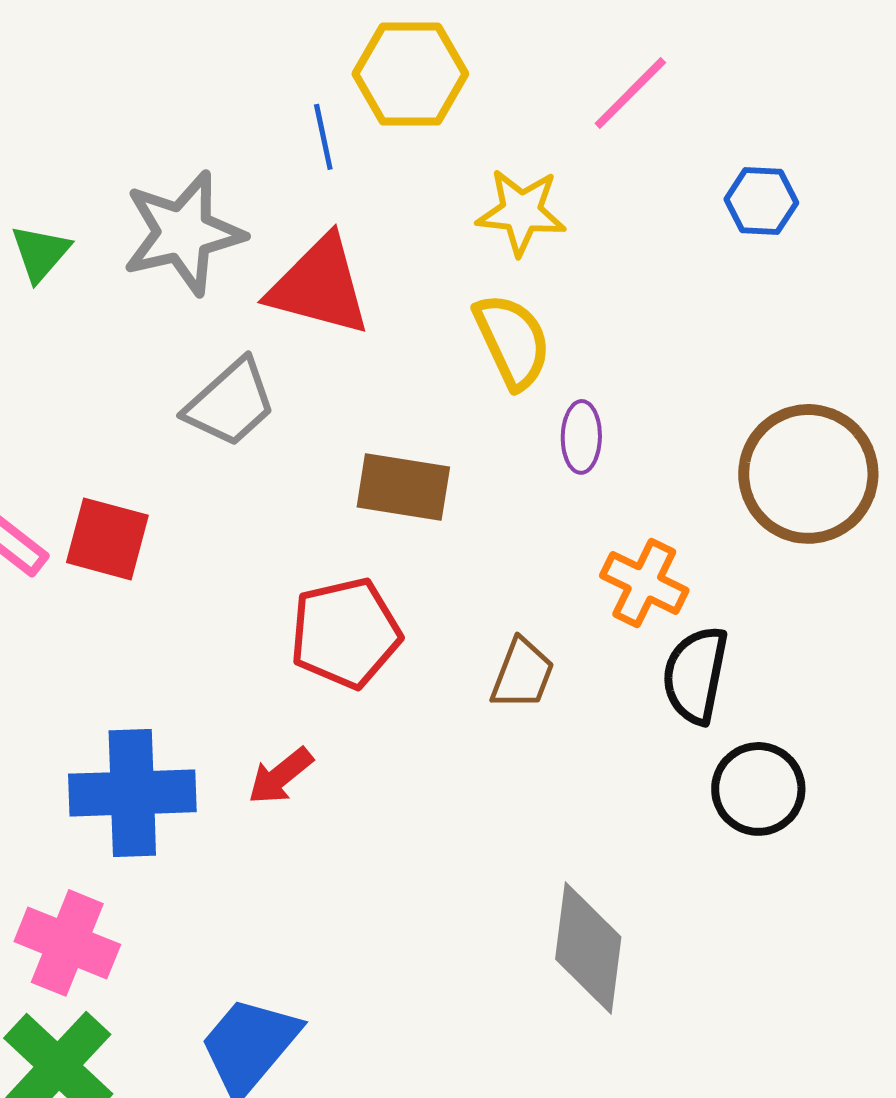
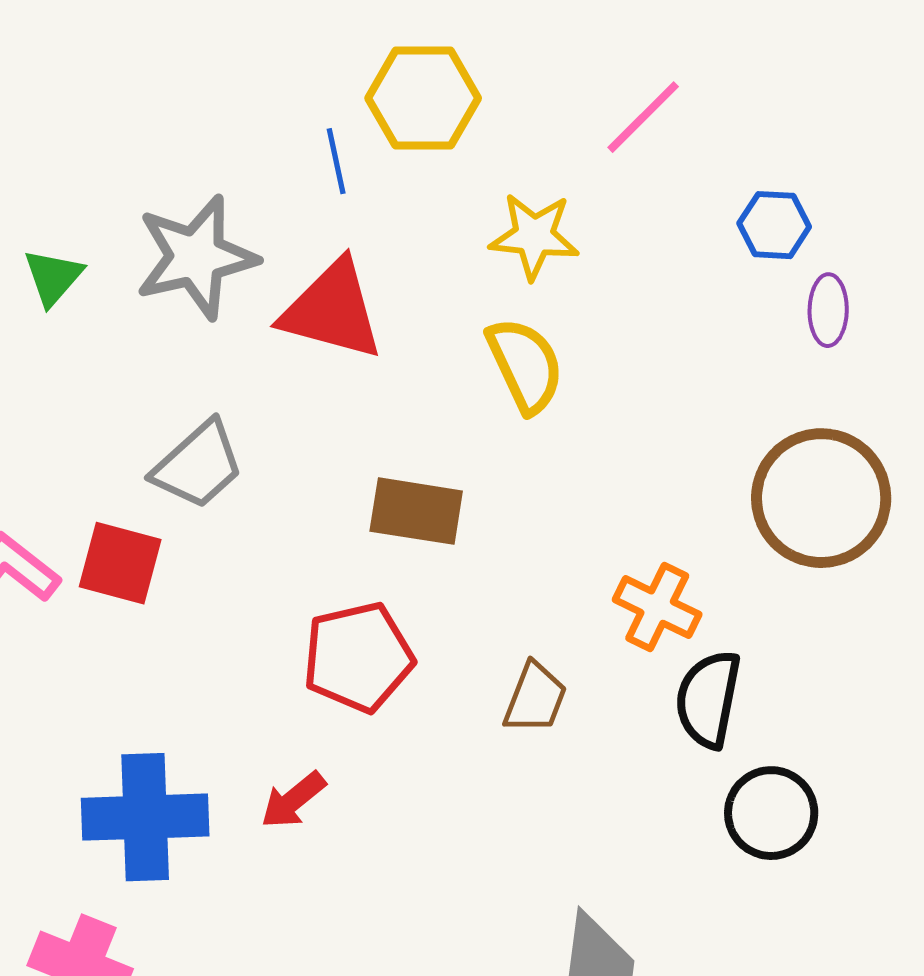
gray trapezoid: (230, 403) -> (198, 465), moved
purple ellipse: (581, 437) -> (828, 310), moved

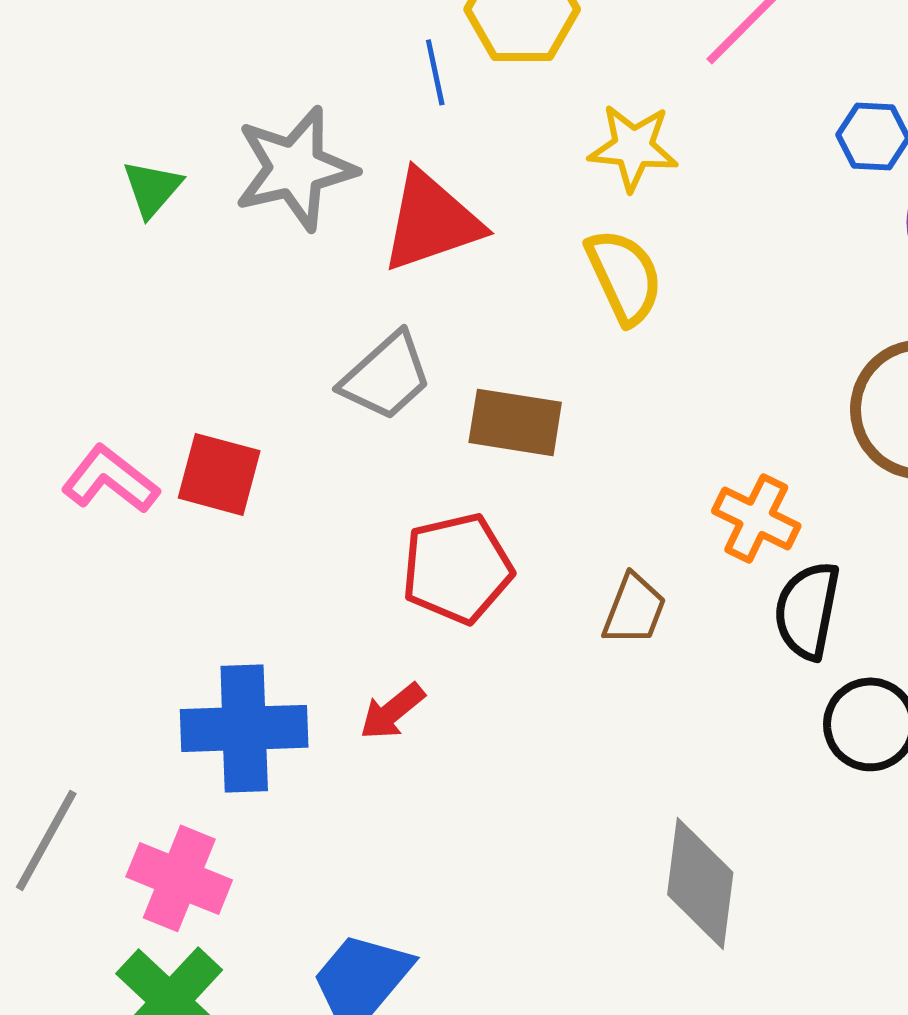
red triangle: (332, 310) -> (431, 221), turned -34
gray trapezoid: (198, 465) -> (386, 376), moved

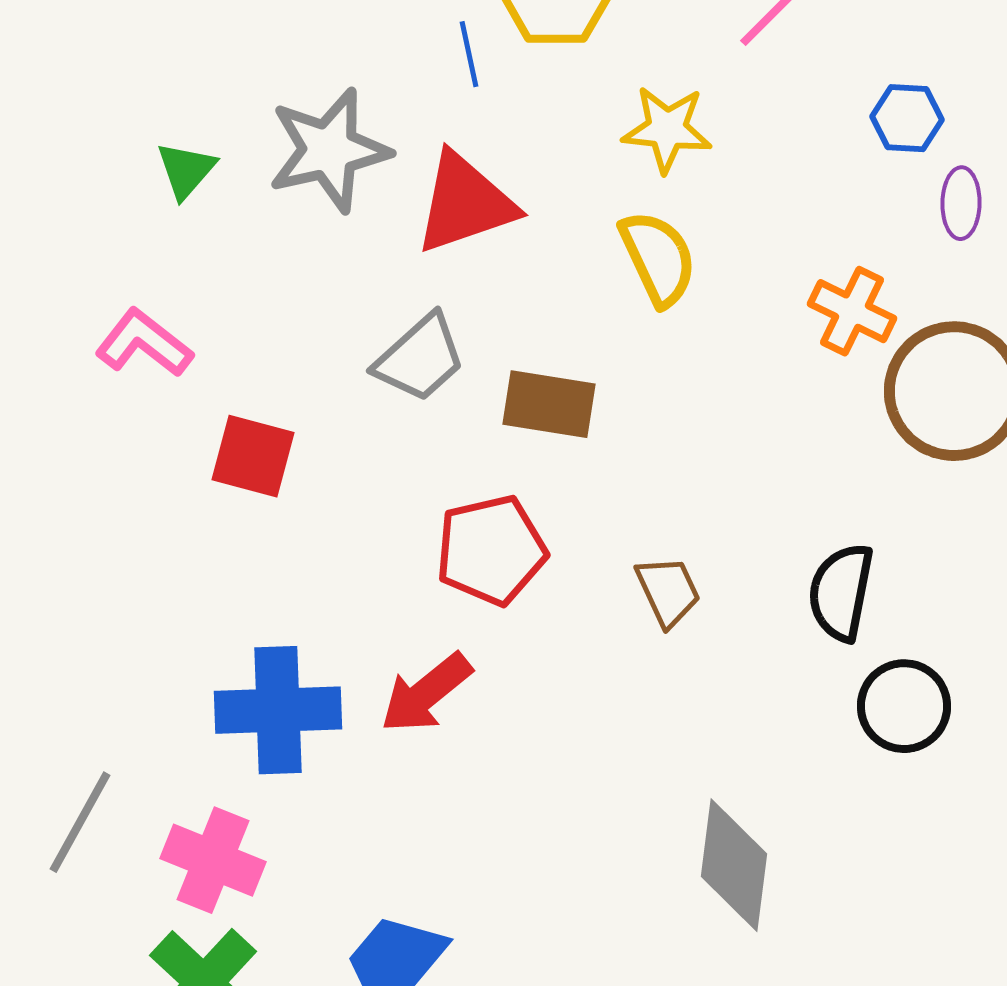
pink L-shape: (110, 479) -> (144, 343), moved
orange cross: (756, 518) -> (852, 311), moved
brown trapezoid: (634, 609) -> (668, 591), turned -46
red arrow: (392, 711) -> (426, 693), size x1.4

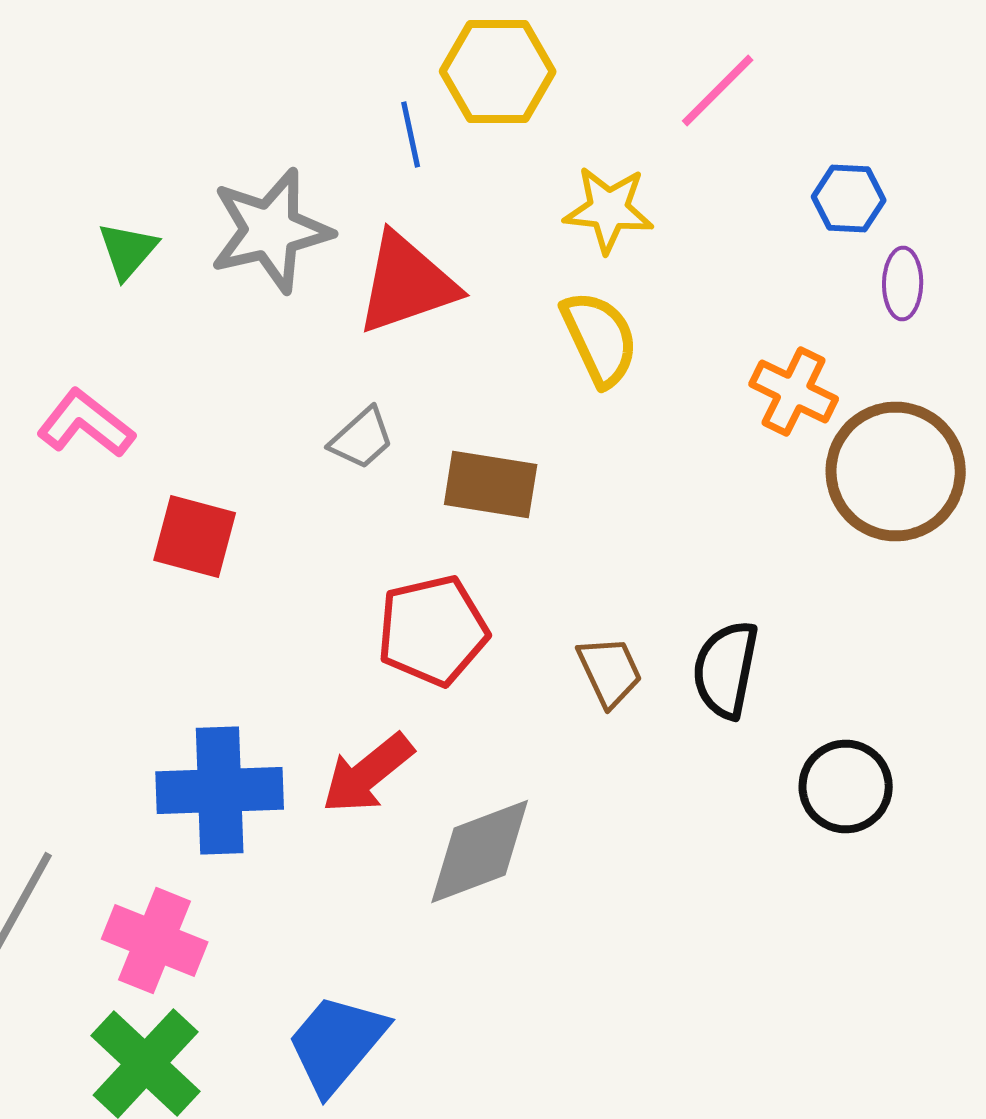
gray trapezoid: (420, 358) -> (362, 438), size x0.7
black semicircle: (841, 592) -> (726, 670), moved
gray diamond: (734, 865) -> (480, 852), moved, turned 62

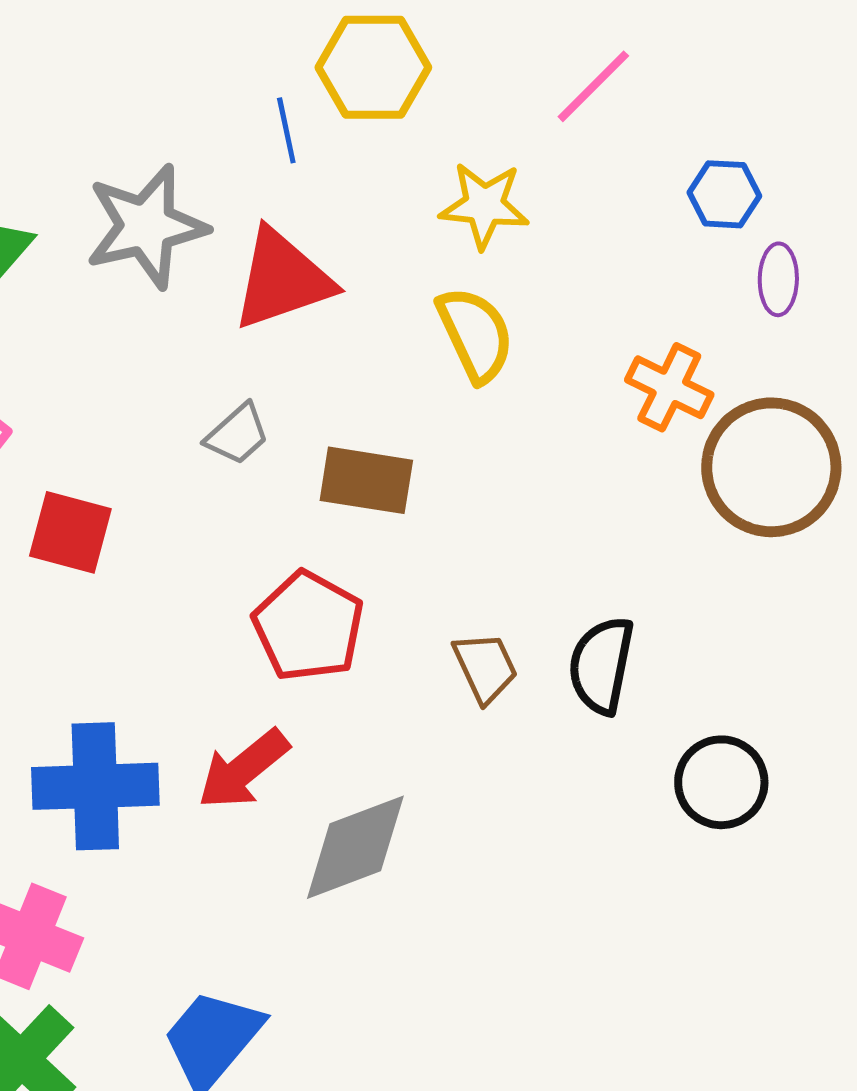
red pentagon: (433, 630) -> (308, 626), turned -30

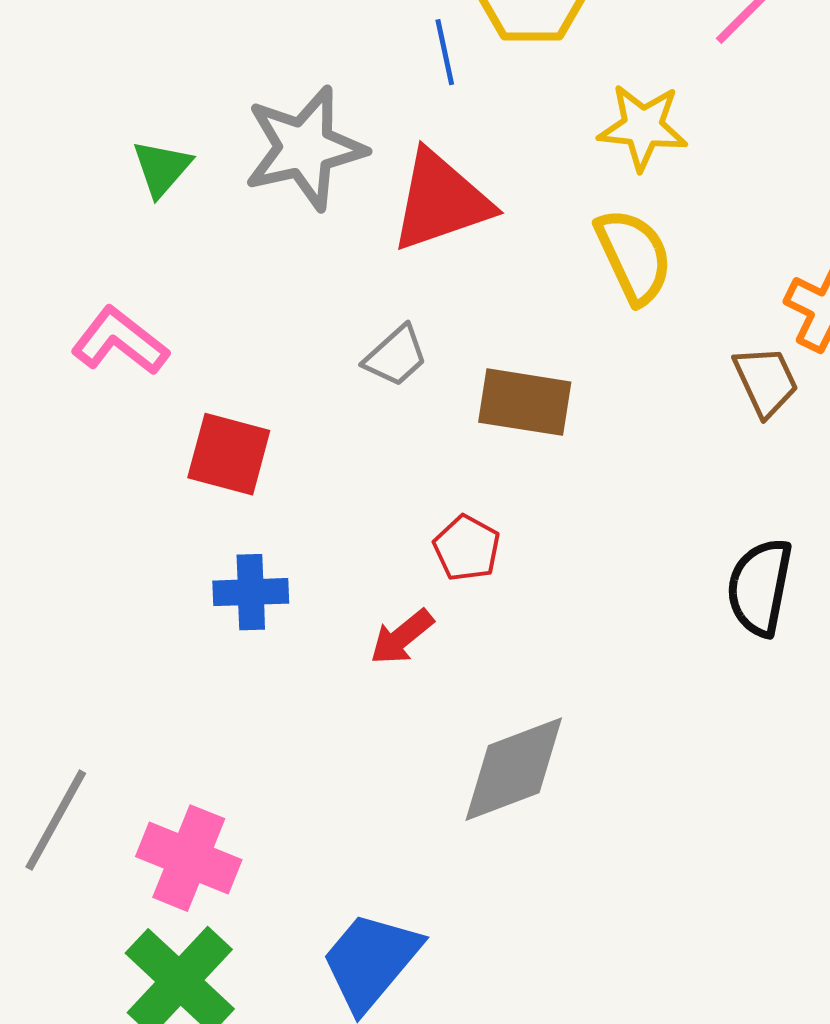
red pentagon: (308, 626) -> (467, 548), size x0.6
brown trapezoid: (485, 667) -> (766, 381), moved
red arrow: (243, 769) -> (402, 637), moved, size x0.7
blue cross: (95, 786) -> (251, 592), moved, size x0.6

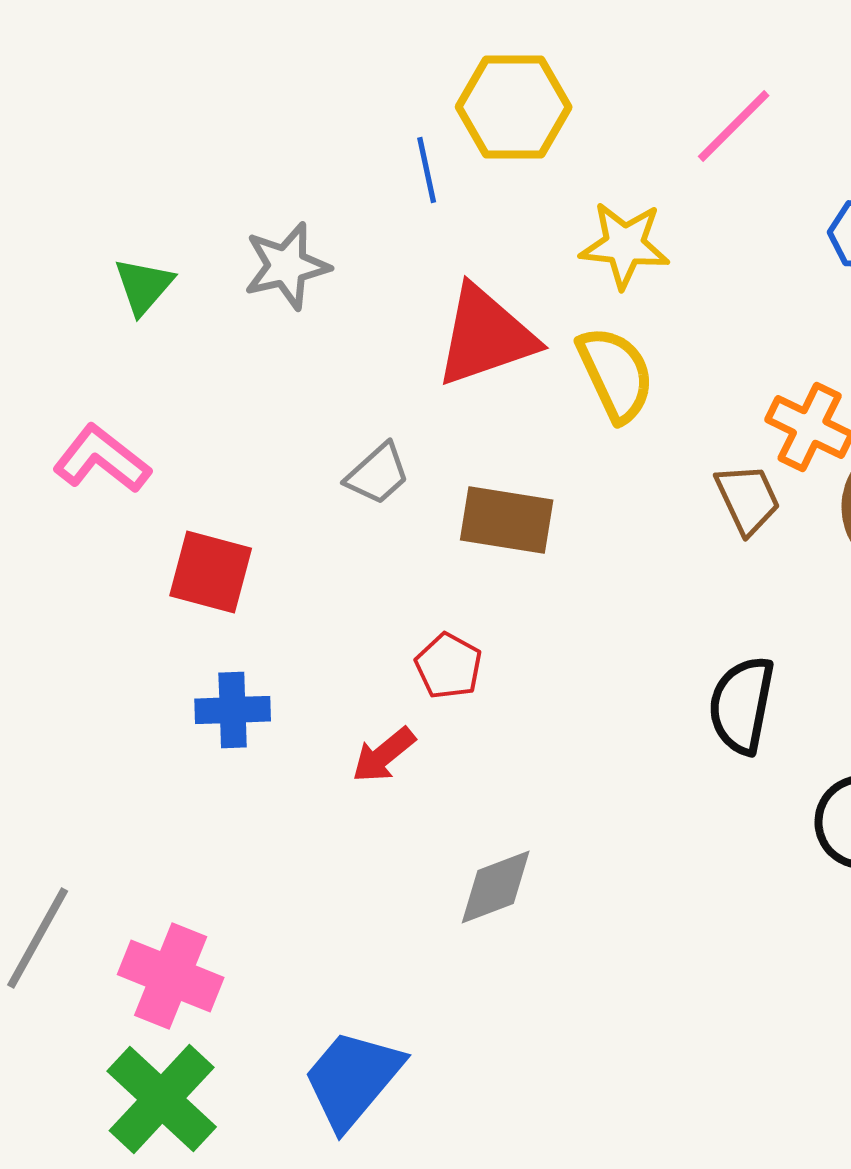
gray star: (305, 148) -> (287, 266), size x0.7
red triangle: (441, 201) -> (486, 336), moved
gray diamond: (514, 769) -> (496, 887), size x0.7

